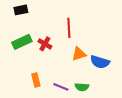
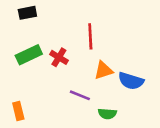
orange rectangle: (36, 80) -> (18, 111), moved
purple line: (61, 87) -> (80, 95), moved

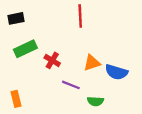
black rectangle: (27, 13) -> (16, 18), moved
red line: (90, 36) -> (80, 16), moved
red cross: (59, 57) -> (52, 60), moved

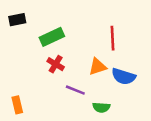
red line: (80, 16) -> (112, 38), moved
green rectangle: (25, 49) -> (52, 37), moved

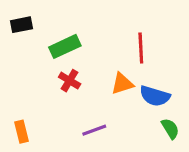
purple line: (75, 90) -> (94, 130), moved, turned -42
green semicircle: (101, 107) -> (170, 129), moved, turned -126

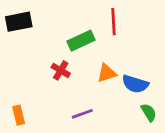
black rectangle: (21, 25) -> (19, 22), size x1.4
green rectangle: (65, 46) -> (81, 41), moved
red line: (141, 48) -> (113, 22), moved

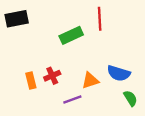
red cross: (61, 70) -> (52, 76), moved, turned 35
orange triangle: (107, 73) -> (90, 80), moved
orange rectangle: (19, 115) -> (31, 80), moved

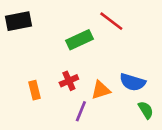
red line: (100, 19) -> (111, 21), turned -50
red cross: (52, 76) -> (69, 81), moved
purple line: (72, 99) -> (81, 111), turned -48

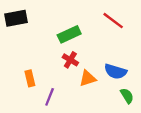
red line: (111, 21) -> (113, 21), moved
red cross: (69, 81) -> (70, 60), moved, turned -35
purple line: (81, 111) -> (50, 97), moved

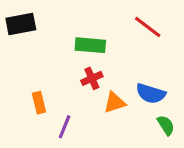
green rectangle: (69, 34) -> (90, 45), turned 30
red cross: (70, 60) -> (92, 78), turned 35

